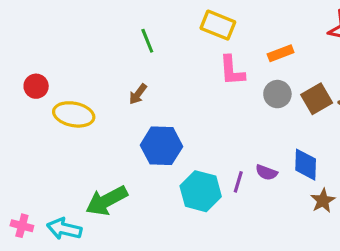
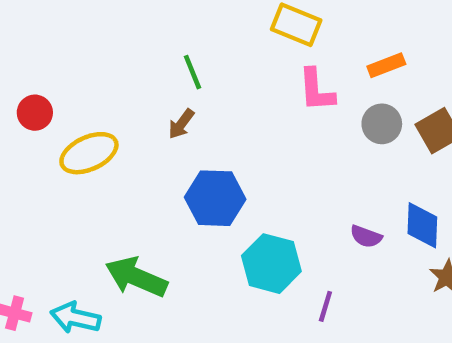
green line: (147, 41) -> (193, 72), moved
yellow ellipse: (74, 114) -> (89, 153), turned -36
purple line: (238, 182) -> (325, 306), moved
green arrow: (107, 201) -> (136, 277), turned 51

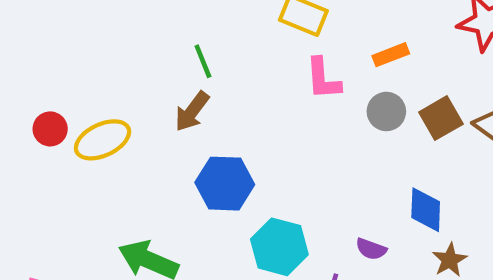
red circle: (35, 113) -> (50, 129), moved
brown arrow: (181, 124) -> (192, 111), size x1.4
purple semicircle: (366, 237) -> (371, 249), moved

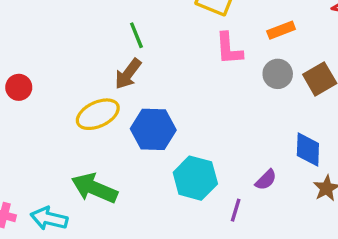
yellow ellipse: (103, 140) -> (98, 114), moved
purple semicircle: (371, 249) -> (266, 180), turned -65

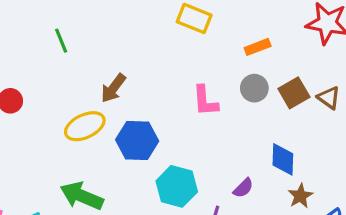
green line: (136, 35) -> (61, 41), moved
pink L-shape: (229, 49) -> (205, 101), moved

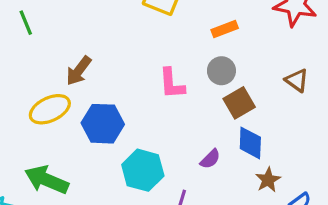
brown square: (294, 93) -> (239, 103), moved
purple semicircle: (243, 188) -> (210, 159), moved

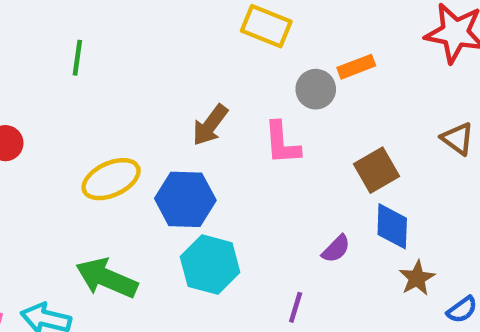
green line: (26, 23) -> (77, 58), turned 30
brown arrow: (79, 71) -> (210, 125), moved
gray circle: (221, 71) -> (316, 89), moved
cyan hexagon: (143, 170) -> (210, 265), moved

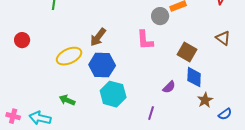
brown arrow: (210, 125) -> (98, 37), moved
brown square: (376, 170) -> (187, 52), turned -30
green arrow: (107, 278) -> (67, 100), size x0.6

